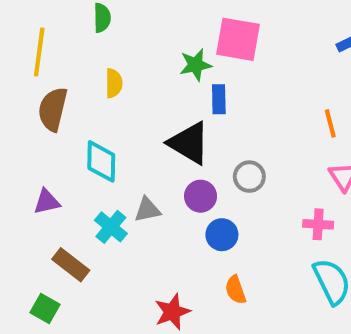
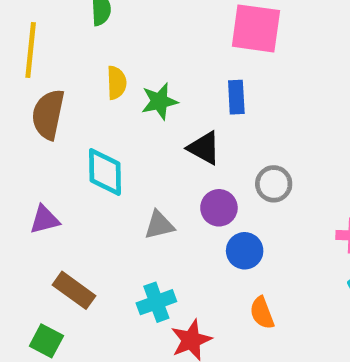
green star: (195, 65) -> (160, 101), moved
black triangle: (189, 143) -> (204, 148), size x0.7
cyan cross: (111, 227) -> (156, 302), moved, turned 32

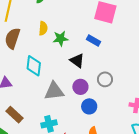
blue rectangle: (236, 97) -> (93, 41), turned -64
gray triangle: (159, 225) -> (54, 91), size x1.5

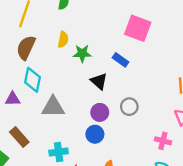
cyan diamond: (34, 66) -> (33, 80), moved
gray triangle: (54, 91) -> (53, 107), moved
blue circle: (89, 106) -> (95, 134), moved

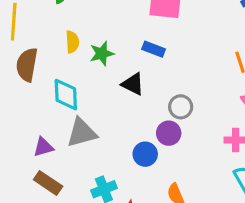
cyan diamond: (33, 80) -> (66, 95), moved
purple triangle: (13, 99) -> (43, 147), moved
purple circle: (100, 112) -> (169, 133), moved

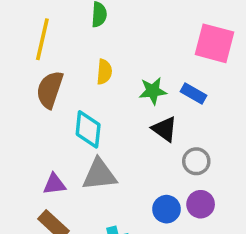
green star: (102, 54) -> (153, 91), moved
gray circle: (181, 107) -> (196, 161), moved
purple circle: (169, 133) -> (201, 204), moved

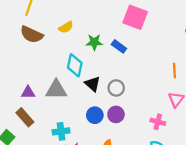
yellow semicircle: (104, 72) -> (66, 27), turned 48
brown semicircle: (50, 90) -> (32, 35), turned -90
cyan diamond: (88, 129) -> (75, 65), moved
black triangle: (165, 129) -> (93, 84), moved

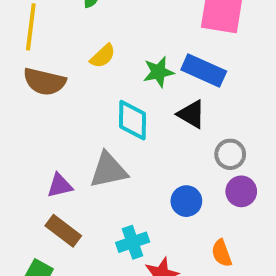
blue rectangle: (119, 46) -> (204, 70), size x1.5
black triangle: (93, 84) -> (191, 114), moved
gray circle: (116, 88) -> (230, 154), moved
purple circle: (116, 114) -> (241, 191), moved

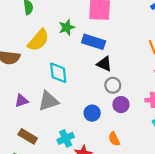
yellow semicircle: (103, 56) -> (38, 40), size x1.6
green star: (158, 72) -> (67, 27), moved
black triangle: (191, 114) -> (104, 64), moved
purple triangle: (60, 186) -> (21, 101), moved

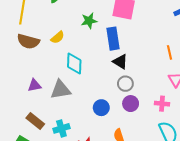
yellow semicircle: (38, 40) -> (58, 37), moved, size x0.6
blue rectangle: (94, 42) -> (113, 39), turned 55
cyan cross: (66, 138) -> (61, 128), moved

